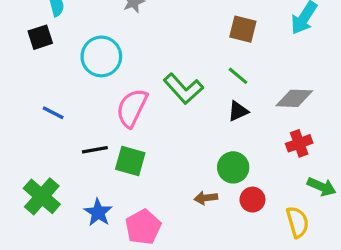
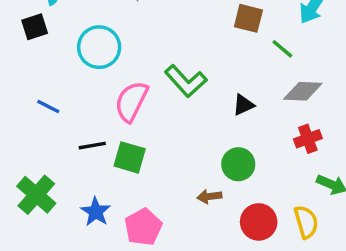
green line: (238, 76) -> (282, 49), moved
red circle: (252, 200) -> (259, 222), moved, size x1.4

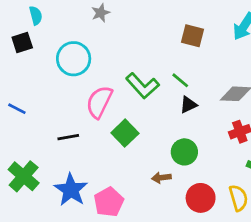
green line: (282, 49) -> (180, 80), moved
blue line: (48, 107) -> (17, 109), moved
green square: (130, 157) -> (125, 133), moved, turned 30
blue star: (96, 212) -> (71, 190), size x1.4

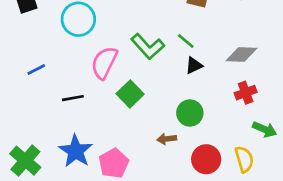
blue line: (17, 109) -> (36, 69), moved, turned -54
green cross: (24, 176) -> (25, 161), moved

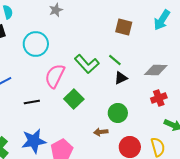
blue star: (76, 151) -> (34, 141), turned 30

